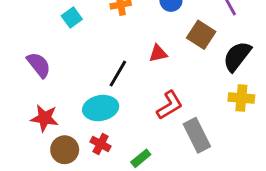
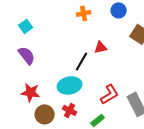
cyan square: (72, 18) -> (26, 26), moved
red triangle: (158, 53) -> (101, 47), moved
red L-shape: (170, 105) -> (110, 94), moved

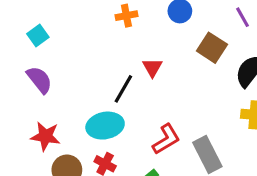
red triangle: (101, 47) -> (152, 68), turned -48

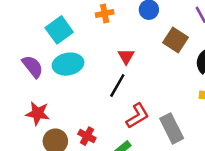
cyan square: (38, 35) -> (59, 30), moved, size x1.5
black line: (123, 89) -> (117, 86), moved
cyan ellipse: (105, 126) -> (68, 64), moved

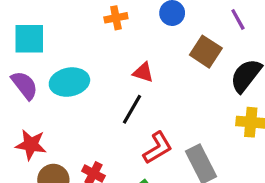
cyan square: (59, 30) -> (29, 39), moved, turned 36
red triangle: (126, 56) -> (143, 72), turned -42

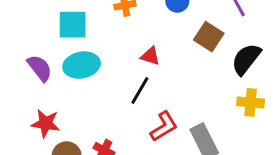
cyan square: (29, 39) -> (73, 25), moved

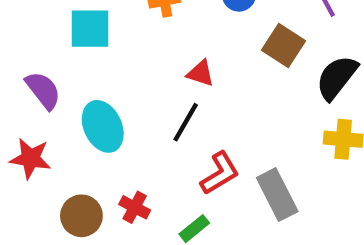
cyan ellipse: (82, 65) -> (103, 126), moved, turned 76
red star: (46, 123) -> (30, 158), moved

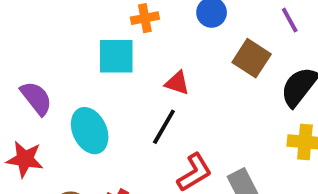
cyan square: (90, 29) -> (116, 56), moved

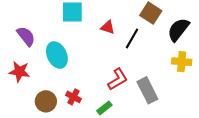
black line: (164, 127) -> (132, 38), moved

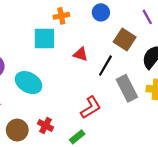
cyan ellipse: (57, 55) -> (29, 83), turned -35
gray rectangle: (147, 90) -> (127, 88), moved

